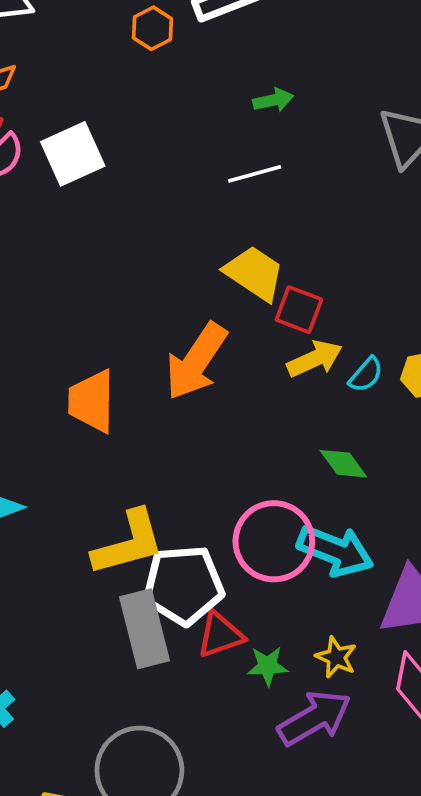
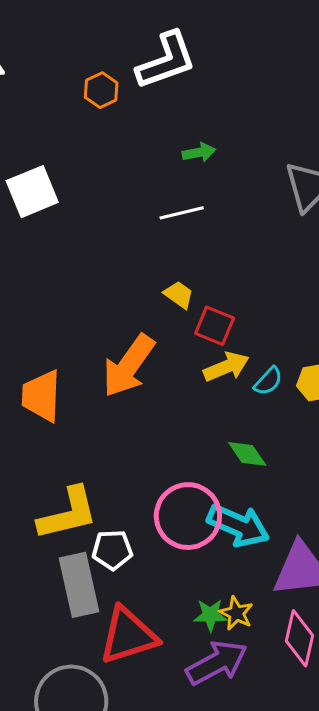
yellow trapezoid: (254, 273) -> (179, 295), size x0.6
white pentagon: (183, 585) -> (112, 550), size x0.6
red triangle: (220, 635) -> (128, 636), moved, size x1.5
green star: (268, 666) -> (210, 615), moved

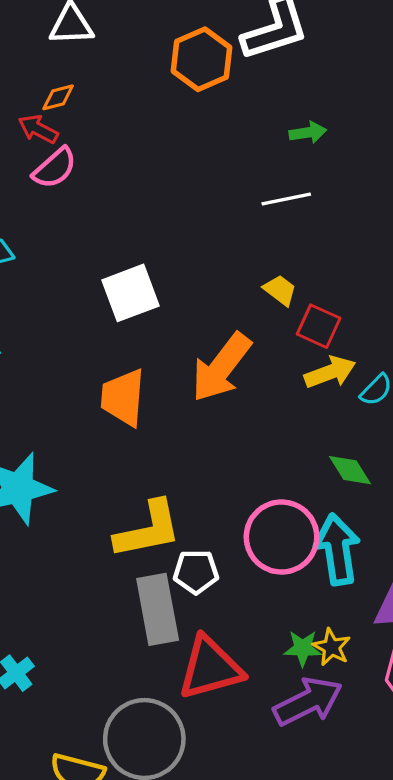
orange hexagon: (101, 90) -> (201, 59), size x1.6
white square: (32, 192) -> (130, 293), moved
cyan arrow: (238, 525) -> (337, 549), turned -124

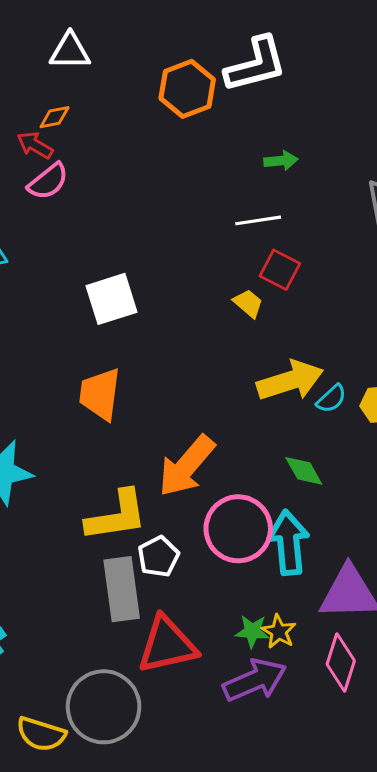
red square: (319, 326) -> (280, 270), moved
orange arrow: (221, 367) -> (186, 466), moved
yellow arrow: (330, 372) -> (290, 381), size x1.4
white pentagon: (196, 572) -> (158, 556), turned -30

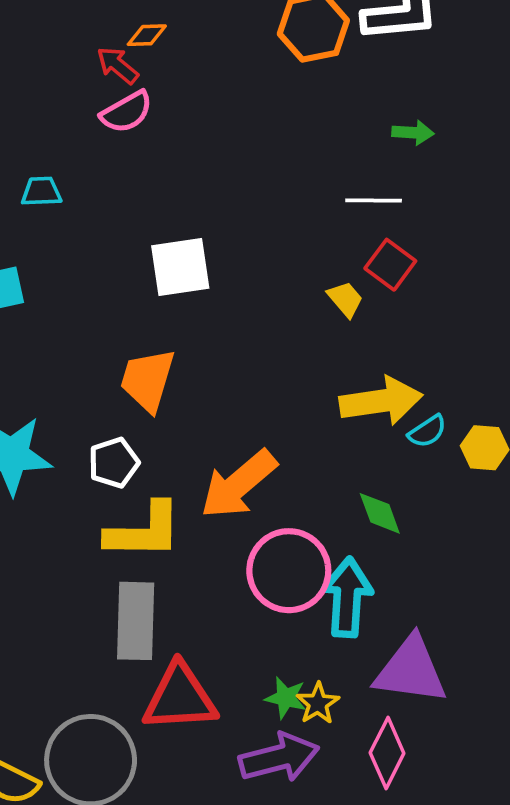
white pentagon: (158, 556) -> (114, 463), moved

